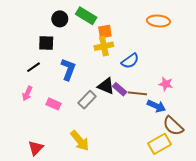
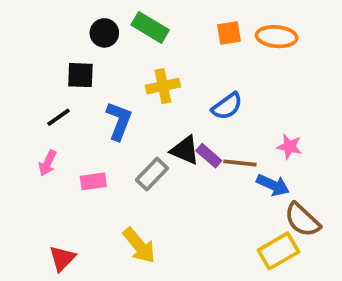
orange square: (105, 31) -> (229, 33), moved
yellow cross: (104, 46) -> (163, 86), moved
pink rectangle: (54, 104) -> (93, 181), turned -32

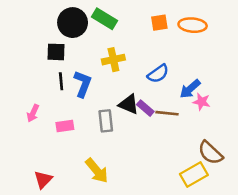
black circle: (104, 33) -> (73, 23), size x1.5
black line: (59, 117) -> (61, 81), moved, turned -60
gray rectangle: (152, 174) -> (106, 121), turned -50
blue arrow: (273, 185) -> (190, 89), moved, turned 115

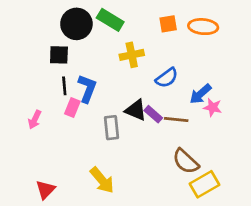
yellow cross: (113, 60) -> (132, 55), moved
pink rectangle: (65, 126) -> (72, 107), moved, turned -60
brown semicircle: (210, 153) -> (186, 161), moved

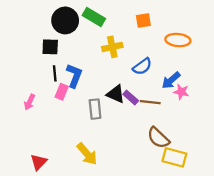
orange ellipse: (203, 27) -> (178, 40), moved
yellow rectangle: (204, 184) -> (174, 157), turned 45

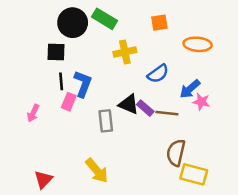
brown semicircle: (158, 138) -> (176, 153), turned 60

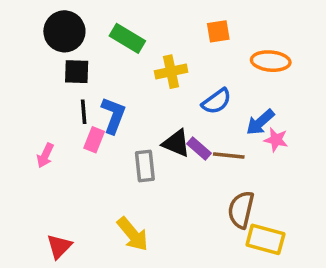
green rectangle: (104, 19) -> (127, 38), moved
black circle: (73, 23) -> (64, 31), moved

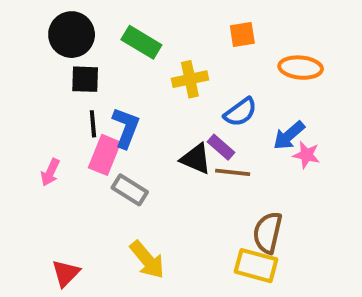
pink rectangle: (94, 140) -> (105, 155), size x1.4
purple rectangle: (199, 148) -> (221, 147), moved
brown line: (229, 155) -> (233, 172), moved
gray rectangle: (145, 166) -> (130, 190), moved, turned -52
yellow rectangle: (265, 239) -> (256, 266), moved

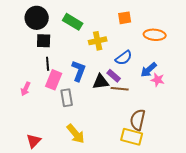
blue L-shape: (126, 128) -> (79, 71), moved
black triangle: (196, 159) -> (101, 82), turned -30
gray rectangle: (130, 190) -> (67, 98), turned 48

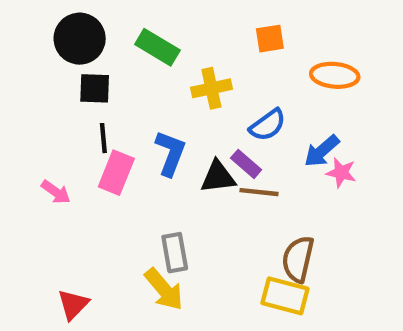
pink arrow: (26, 89) -> (56, 192), turned -80
gray rectangle: (67, 98) -> (175, 253), moved

